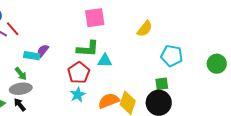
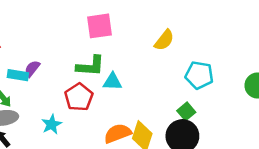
green square: (162, 84) -> (186, 111), turned -32
cyan star: (78, 95) -> (52, 124), moved

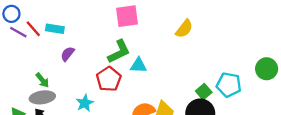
green L-shape: (90, 66) -> (119, 52), turned -30
cyan rectangle: (18, 75) -> (55, 29), moved
cyan pentagon: (199, 75) -> (229, 85), moved

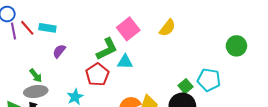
pink square: (127, 16) -> (128, 29), moved, turned -30
purple line: (18, 32) -> (13, 31), turned 49
green circle: (267, 69) -> (236, 46), moved

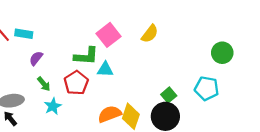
green L-shape: (107, 49) -> (86, 56), turned 30
green arrow: (36, 76) -> (44, 84), moved
cyan pentagon: (209, 80) -> (207, 88), moved

